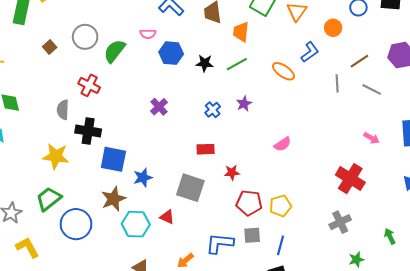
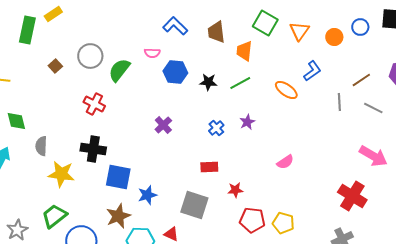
orange circle: (333, 28) -> (334, 37), moved
gray semicircle: (63, 110) -> (41, 146), moved
pink arrow: (372, 138) -> (373, 156), size x1.8
yellow pentagon: (280, 206) -> (283, 223), turned 30

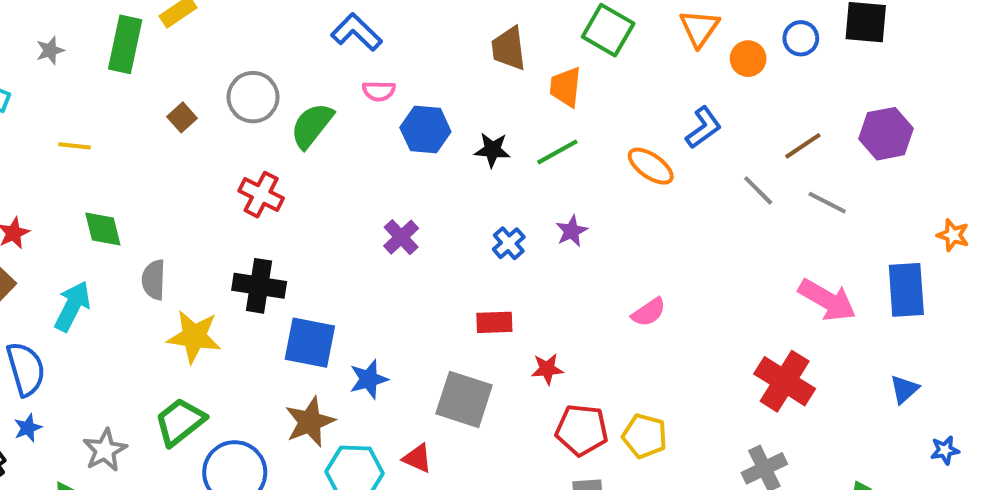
blue L-shape: (175, 26) -> (356, 32), moved
orange triangle: (299, 31) -> (699, 28), moved
gray line: (339, 102) -> (758, 190), turned -42

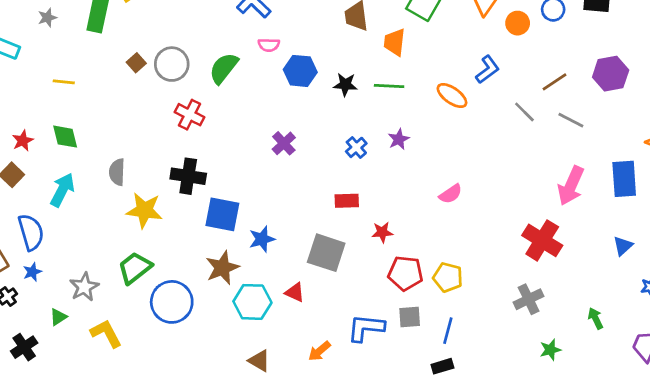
gray circle: (253, 97) -> (172, 64), moved
green line: (557, 152) -> (389, 86), turned 32
green diamond: (103, 229) -> (65, 137), moved
pink arrow: (827, 300) -> (571, 186), turned 84

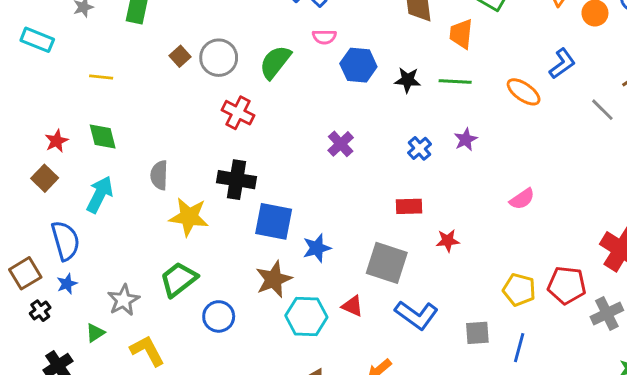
red pentagon: (405, 273) -> (567, 285), moved
blue circle: (172, 302) -> (219, 316), size x0.7
blue L-shape: (366, 328) -> (416, 315), moved, turned -150

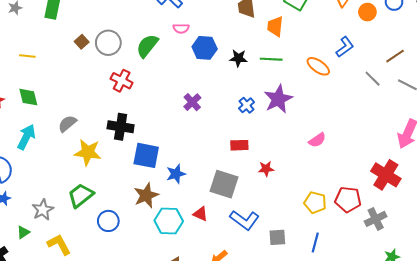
purple star: (466, 139) -> (278, 99), size x1.8
gray semicircle: (159, 175) -> (67, 124), turned 48
gray square: (477, 333) -> (277, 237), moved

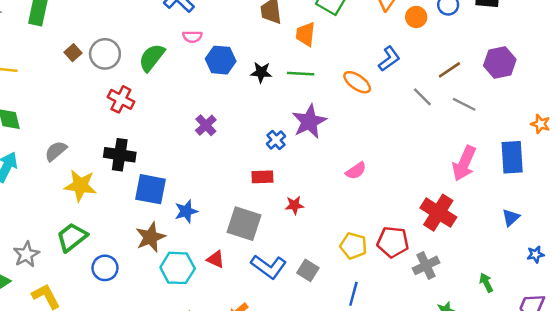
blue cross: (247, 105) -> (276, 140), moved
gray square: (277, 237) -> (308, 270), moved, turned 36

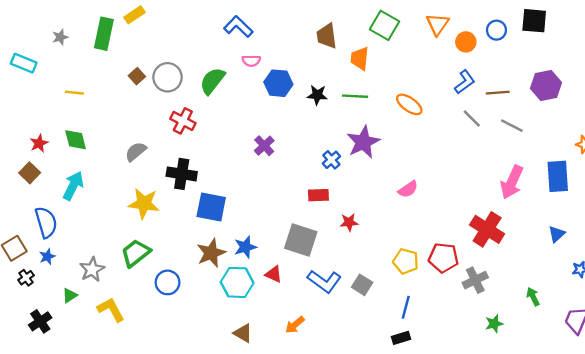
blue L-shape: (389, 59) -> (465, 82), moved
brown line: (449, 70) -> (498, 93), turned 30
gray semicircle: (56, 151) -> (136, 152), moved
blue star: (186, 211) -> (245, 247), moved

